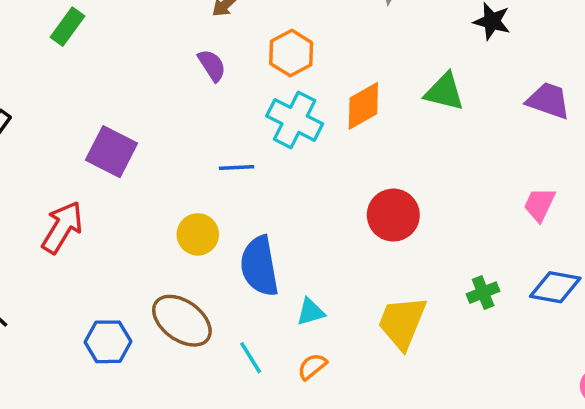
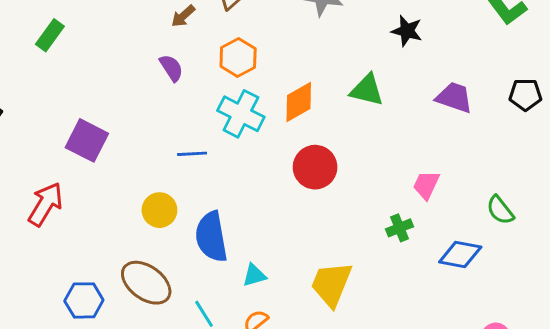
pink trapezoid: (539, 204) -> (426, 185), moved
red circle: (393, 215) -> (315, 167), moved
green cross: (483, 293) -> (399, 228), moved

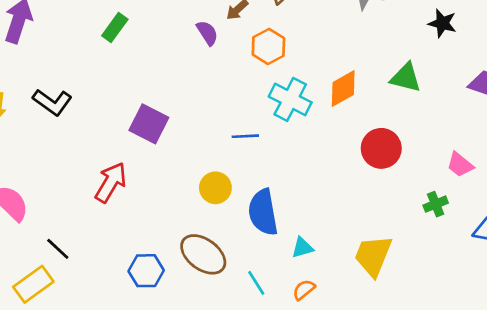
orange hexagon: (238, 57) -> (268, 46), moved
purple semicircle: (171, 68) -> (207, 33), moved
red circle: (315, 167) -> (381, 148), moved
pink trapezoid: (426, 185) -> (460, 165), turned -76

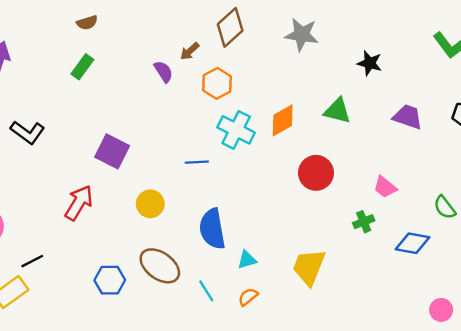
yellow circle: (215, 188) -> (150, 204), moved
black line: (58, 249) -> (32, 261), turned -70

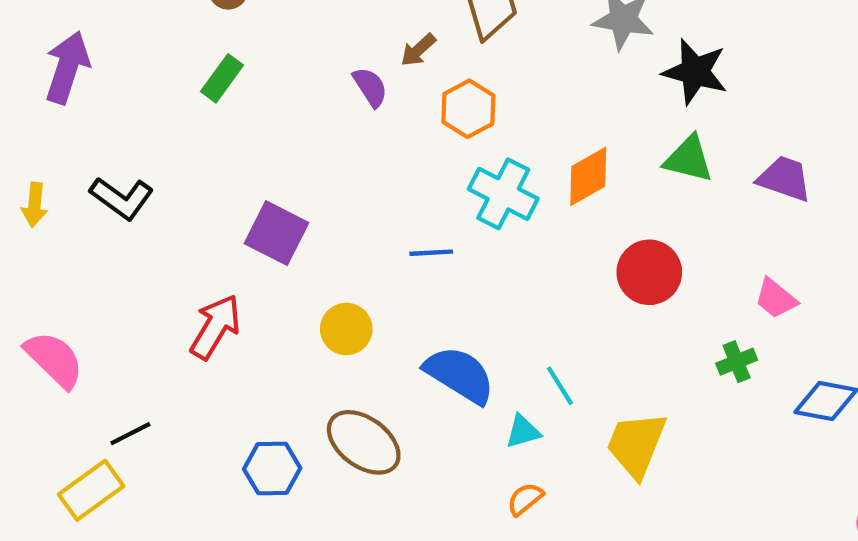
black star: (370, 63) -> (695, 72), moved, size x1.4
purple trapezoid: (408, 117) -> (784, 179), moved
blue semicircle: (212, 229) -> (460, 375), turned 132
cyan line: (206, 291) -> (560, 386), moved

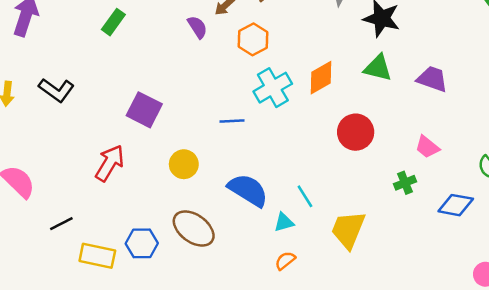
cyan cross: (503, 194) -> (273, 88), turned 33
yellow rectangle: (91, 490) -> (97, 256), moved, turned 48

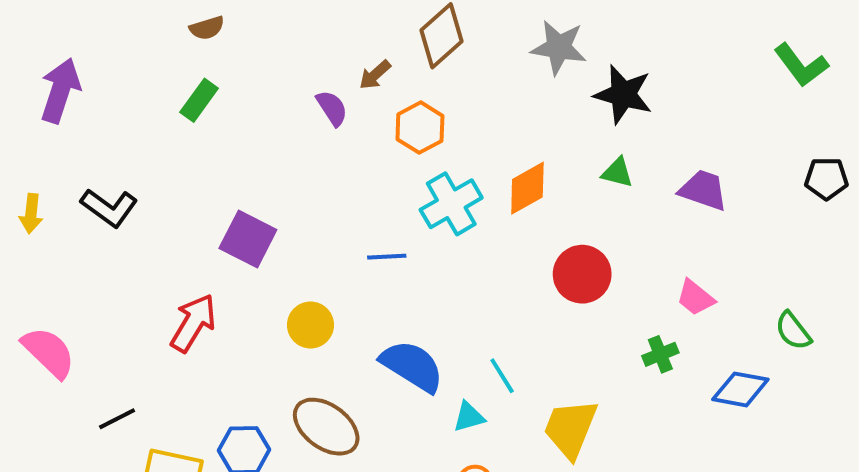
green triangle: (378, 68) -> (617, 173), size x0.7

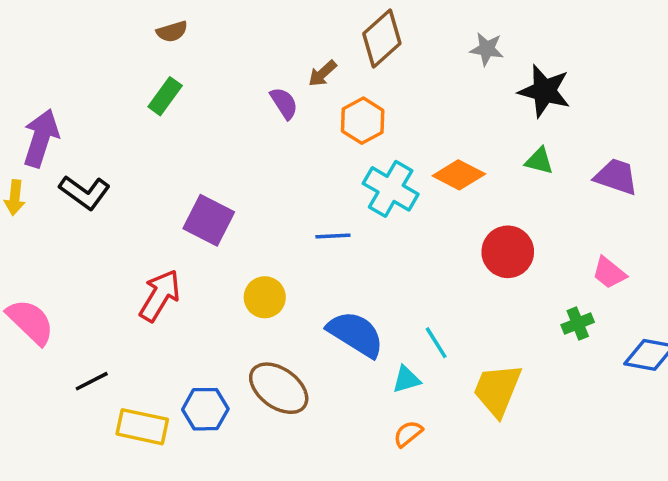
gray star: (559, 47) -> (487, 49), size x0.7
purple arrow: (60, 90) -> (41, 138), moved
orange diamond: (527, 188) -> (459, 175), turned 57
cyan cross: (451, 204) -> (391, 189), turned -30

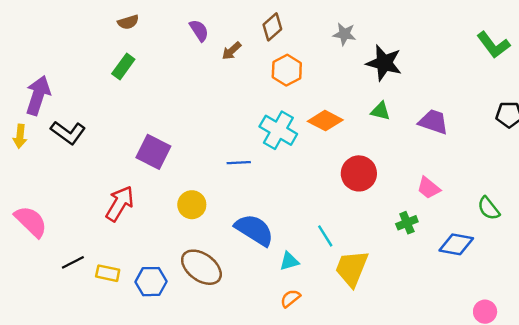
brown diamond: (382, 39) -> (272, 27), size x0.7
purple semicircle: (284, 103) -> (199, 30), moved
orange hexagon: (363, 121) -> (287, 70), moved
cyan line: (436, 343) -> (325, 236), moved
yellow rectangle: (142, 427) -> (108, 273), moved, size x0.7

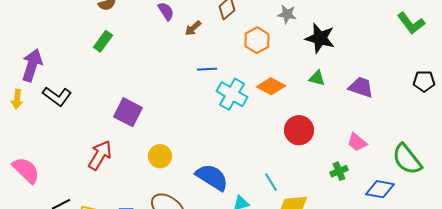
orange hexagon: (287, 70) -> (257, 40), moved
blue line: (239, 163) -> (207, 69), moved
green semicircle: (489, 208) -> (407, 159), size x1.6

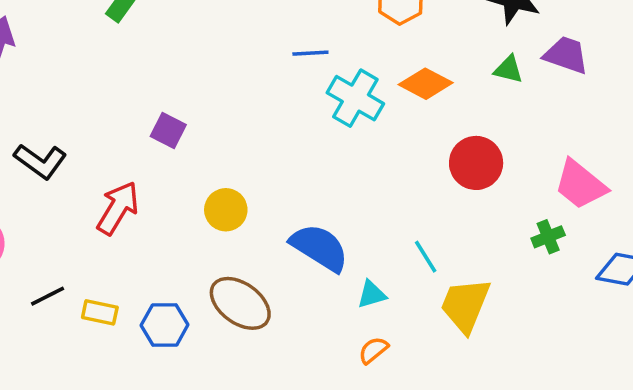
purple trapezoid: (361, 87) -> (566, 55), moved
black L-shape: (57, 96) -> (40, 161), moved
purple square: (128, 112) -> (168, 131), size x0.7
pink trapezoid: (357, 142) -> (580, 185), size x1.5

